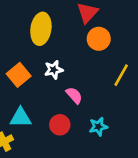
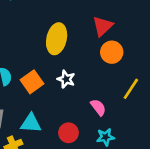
white star: (54, 70) -> (66, 79), turned 30
pink semicircle: (74, 95) -> (98, 107), moved

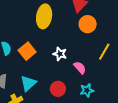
white star: (66, 79) -> (60, 54), moved
cyan triangle: (31, 123) -> (28, 83), turned -42

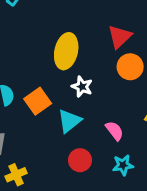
white star: (60, 54) -> (82, 87), moved
cyan triangle: (28, 83) -> (69, 121), moved

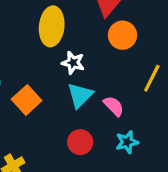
orange square: (38, 101) -> (27, 100), moved
cyan triangle: (69, 121) -> (80, 95), moved

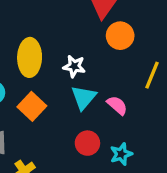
yellow ellipse: (52, 26) -> (30, 57), moved
cyan star: (127, 142) -> (121, 154), moved

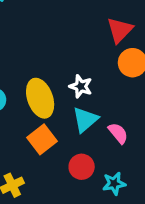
yellow ellipse: (30, 57) -> (40, 98), moved, turned -30
orange square: (32, 106) -> (42, 139), moved

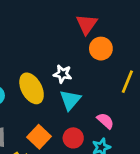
pink semicircle: (118, 133) -> (105, 121), moved
orange square: (42, 139) -> (39, 137), moved

